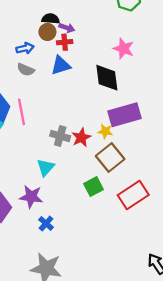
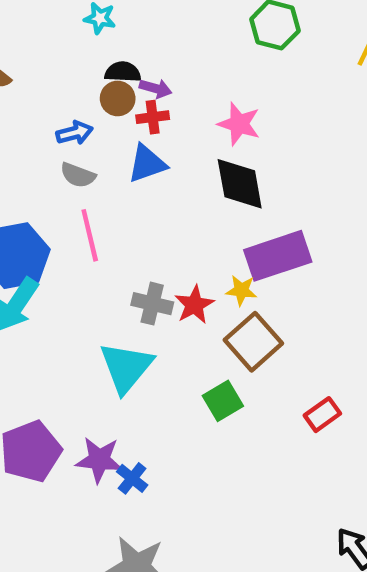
pink star: (124, 49) -> (239, 124), moved
pink line: (22, 112) -> (90, 235), moved
cyan triangle: (46, 167) -> (126, 367), size x1.5
red rectangle: (133, 195) -> (322, 415), moved, size x0.6
purple star: (31, 197) -> (99, 460), moved

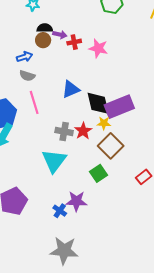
red cross: (153, 117) -> (74, 42), moved
blue triangle: (147, 164) -> (71, 89), moved
black diamond: (240, 184) -> (98, 103), moved
purple star: (99, 460) -> (76, 201), moved

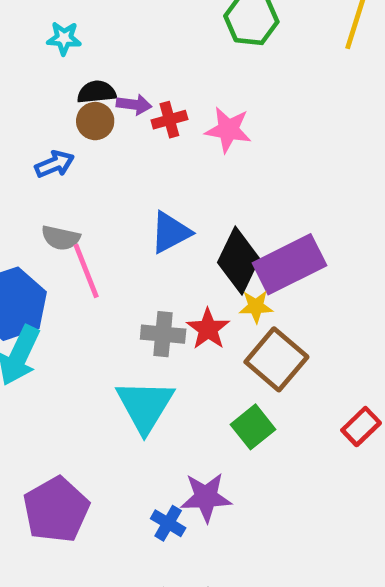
gray semicircle: (27, 76) -> (61, 238), moved
black diamond: (98, 103) -> (239, 261), turned 44

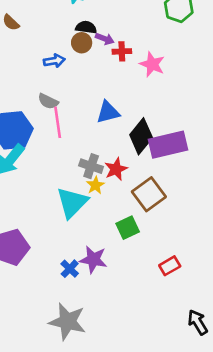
yellow star: (256, 307) -> (95, 185), moved, turned 30
red rectangle: (361, 426) -> (170, 266), moved

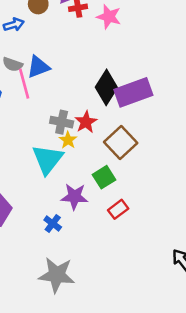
blue triangle: (108, 112) -> (38, 67), moved
purple star: (93, 259) -> (74, 197), moved
red rectangle: (170, 266) -> (118, 209), moved

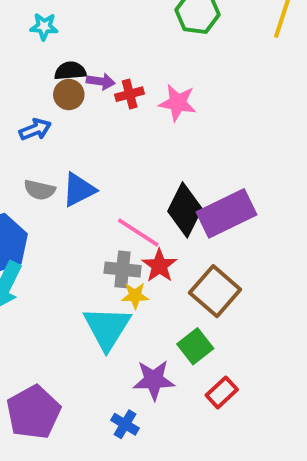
pink line: (24, 84) -> (138, 232), moved, turned -36
yellow star: (68, 140) -> (135, 296), turned -30

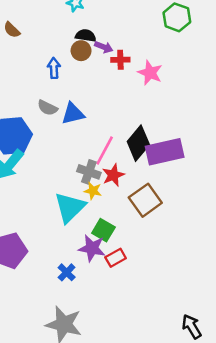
blue arrow: (35, 129) -> (54, 68), turned -84
pink line: (138, 232) -> (105, 150), turned 72
green square: (195, 346) -> (103, 230), moved, turned -35
red rectangle: (222, 392) -> (116, 258), moved

